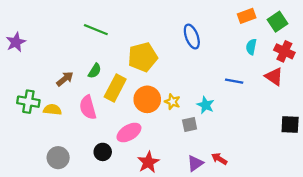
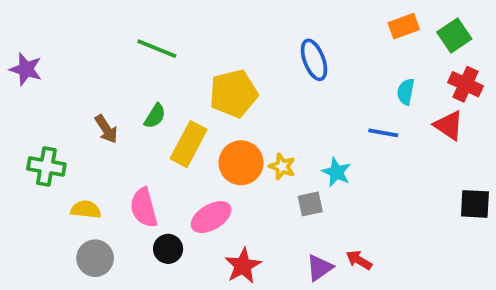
purple star: (16, 42) -> (26, 69), turned -30
cyan semicircle: (251, 47) -> (406, 92), moved
brown arrow: (65, 79) -> (106, 129), turned 96
pink semicircle: (88, 107) -> (144, 208), moved
yellow semicircle: (52, 110) -> (86, 210), moved

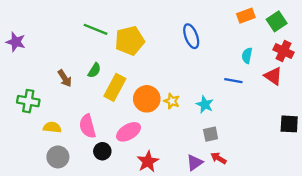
yellow pentagon: (234, 94) -> (130, 41), moved
gray square: (310, 204) -> (211, 134), moved

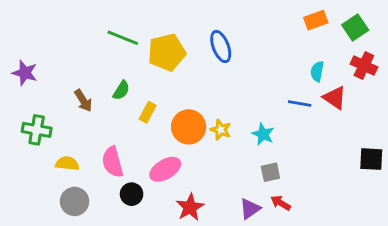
blue ellipse: (191, 36) -> (221, 46), moved
purple star: (16, 42) -> (25, 73), moved
red triangle: (273, 76) -> (335, 98), moved
yellow rectangle: (115, 87) -> (148, 112), size x0.6

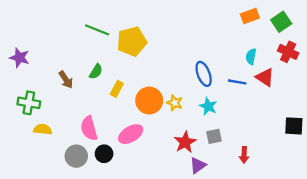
blue ellipse: (221, 46) -> (204, 74), moved
yellow semicircle: (67, 163) -> (43, 129), moved
gray circle: (75, 201) -> (76, 156), moved
red arrow: (281, 203) -> (244, 155), moved, turned -119
red star: (190, 207) -> (185, 142), moved

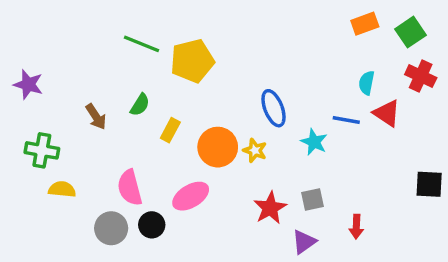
blue ellipse: (204, 74) -> (274, 108), moved
cyan star: (208, 106) -> (314, 142), moved
purple triangle: (198, 165) -> (304, 242), moved

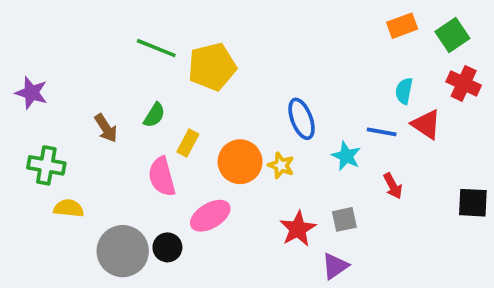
pink semicircle: (130, 188) -> (162, 177), moved
red arrow: (356, 227) -> (393, 186), moved, turned -30
gray circle: (111, 228) -> (123, 251), size x1.4

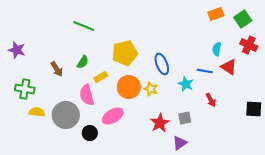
yellow pentagon: (212, 67) -> (125, 53), moved
yellow rectangle: (188, 143) -> (101, 77), turned 32
gray circle: (123, 251) -> (66, 115), moved

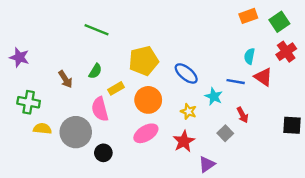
red cross: (249, 45) -> (286, 52), turned 30
blue ellipse: (162, 64) -> (186, 73), turned -30
yellow star: (151, 89) -> (188, 111), moved
pink ellipse: (113, 116) -> (146, 133), moved
gray square: (185, 118) -> (225, 133), moved, turned -32

